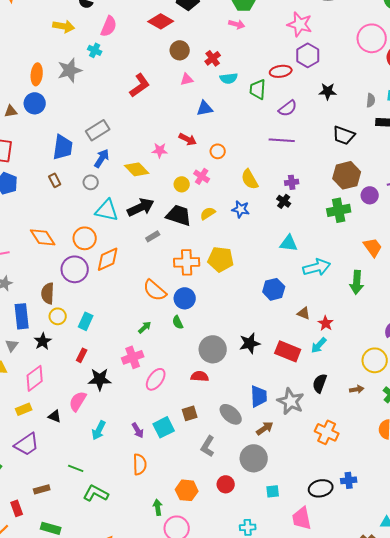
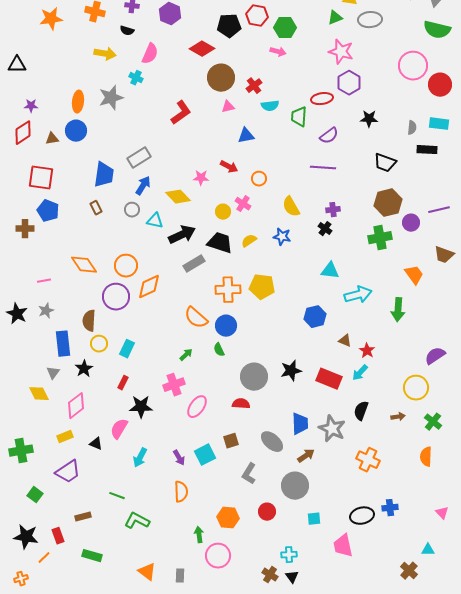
brown circle: (180, 50) -> (221, 78), size x1.4
cyan triangle: (107, 210) -> (155, 221), moved, size x0.7
gray rectangle: (153, 236) -> (194, 264), size x1.5

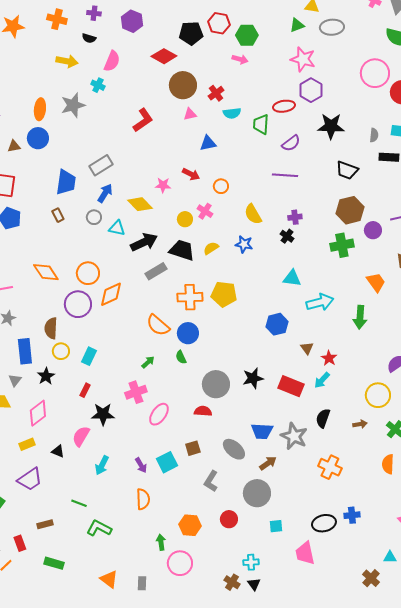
black star: (369, 119) -> (331, 126), size x1.5
brown triangle: (345, 341) -> (307, 348), turned 32
blue trapezoid: (300, 424) -> (262, 431), turned 95

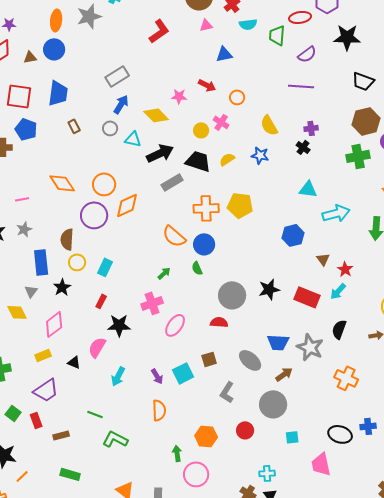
blue trapezoid: (66, 182) -> (58, 93), moved
black ellipse: (324, 523) -> (340, 434), turned 30
red rectangle: (20, 543) -> (36, 420), moved

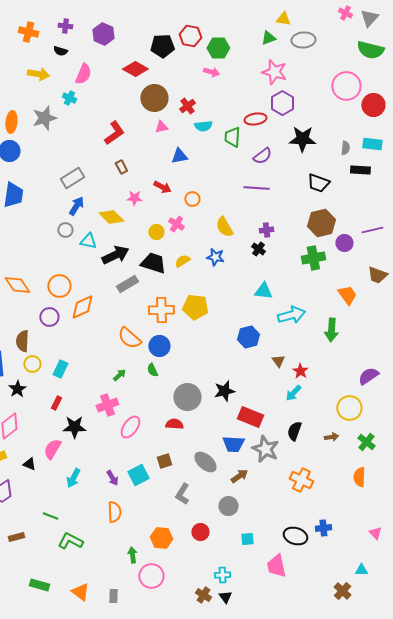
brown rectangle: (74, 126) -> (121, 167), moved
purple circle: (94, 215) -> (49, 317), size x0.7
red rectangle: (307, 297) -> (250, 417), moved
gray circle: (273, 404) -> (228, 506), size x0.7
green rectangle: (70, 474) -> (39, 585), moved

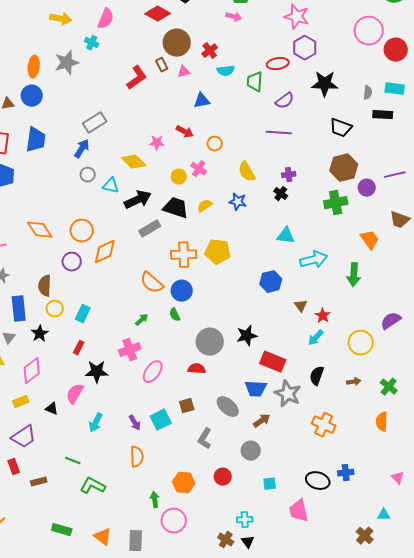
brown rectangle: (121, 167) -> (162, 65), moved
blue arrow: (76, 206) -> (82, 149), moved
yellow circle: (349, 408) -> (361, 343), moved
gray rectangle: (113, 596) -> (136, 541), size x1.5

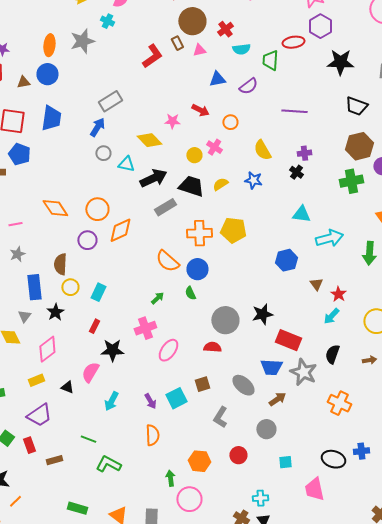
purple semicircle: (285, 101) -> (248, 86), moved

